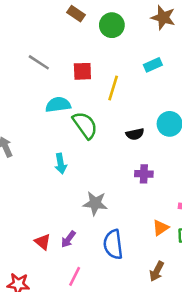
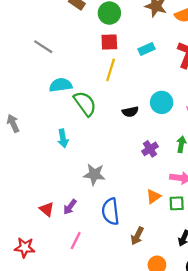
red square: (82, 71) -> (109, 42), moved
purple cross: (144, 174) -> (150, 149), moved, turned -35
brown arrow: (157, 271) -> (137, 236), moved

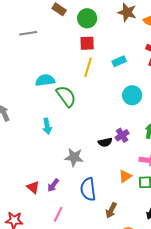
gray line: (43, 47) -> (28, 33), moved, turned -42
cyan rectangle: (147, 49) -> (119, 61), moved
black semicircle: (130, 112) -> (105, 142), moved

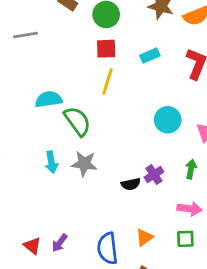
cyan rectangle: (119, 61) -> (150, 56), moved
gray star: (74, 157) -> (84, 164), moved
orange triangle: (125, 176) -> (144, 237), moved

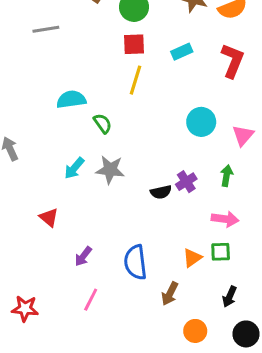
green semicircle: (77, 121) -> (103, 123), size x0.6
cyan arrow: (51, 162) -> (74, 168), turned 50
orange triangle: (144, 237) -> (192, 258), moved
red triangle: (32, 246) -> (49, 217), moved

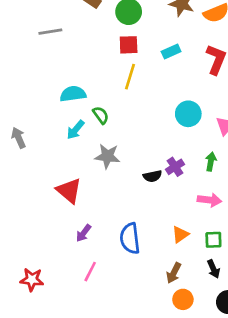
cyan arrow: (74, 168) -> (76, 130), moved
red triangle: (49, 217) -> (69, 191), moved, size x1.5
green square: (221, 252) -> (213, 240), moved
brown arrow: (170, 294) -> (174, 273), moved
black arrow: (230, 297) -> (213, 269), turned -48

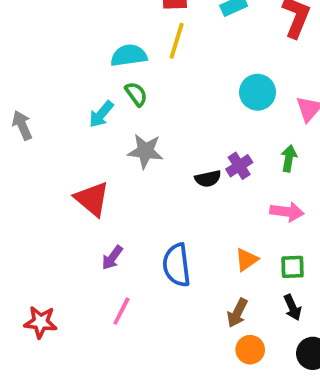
cyan semicircle: (73, 94) -> (129, 55), moved

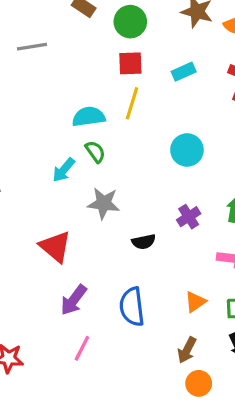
cyan circle: (258, 92) -> (187, 150), moved
black semicircle: (208, 179) -> (144, 242), moved
purple arrow: (112, 258) -> (74, 300), size x1.4

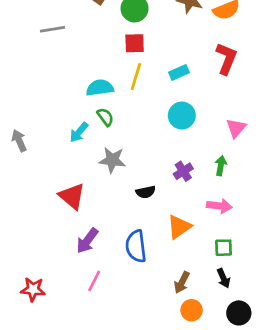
cyan rectangle: (184, 72) -> (179, 72), moved
orange triangle: (195, 302) -> (179, 227), moved, size x1.4

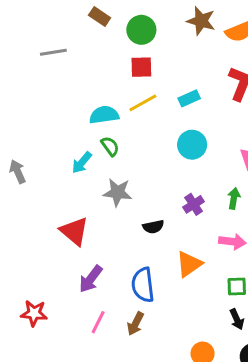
yellow line: (136, 77) -> (143, 103), turned 44
brown arrow: (182, 282) -> (135, 324), moved
red star: (33, 289) -> (34, 313), moved

